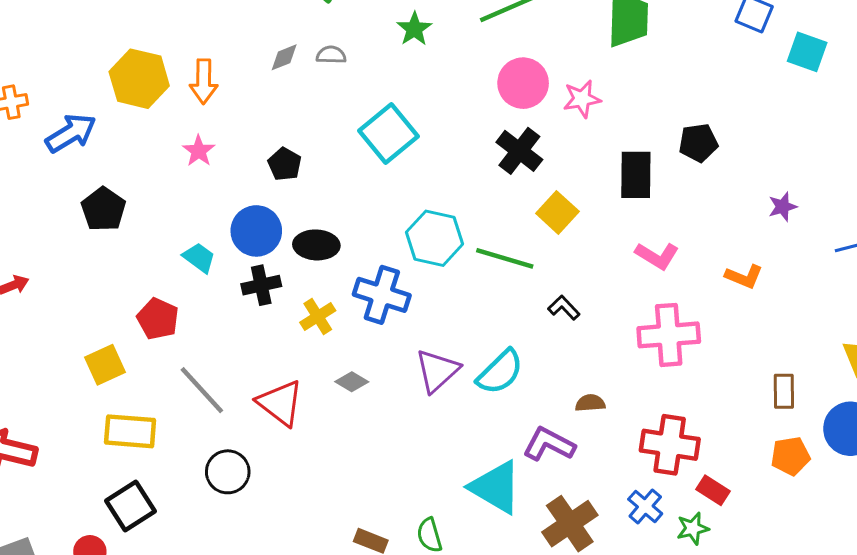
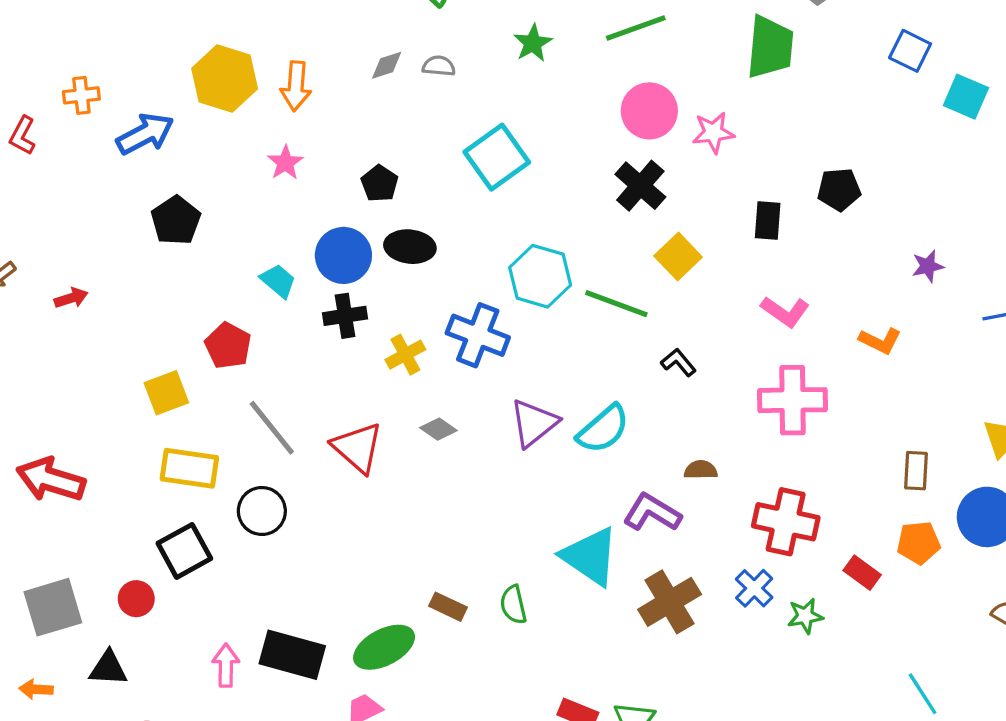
black rectangle: (636, 175) -> (768, 221), size x0.7
black ellipse: (316, 245) -> (410, 247), moved
black circle: (228, 472) -> (262, 511), moved
red rectangle: (713, 490) -> (862, 573), moved

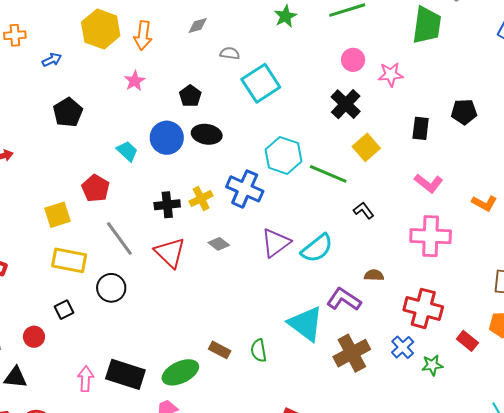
gray semicircle: (439, 66) -> (230, 53), moved
pink circle: (649, 111) -> (353, 60), size x0.7
blue arrow: (145, 134) -> (52, 60), size x0.6
black cross: (345, 316) -> (167, 205), moved
black square: (184, 551) -> (64, 310), size x0.6

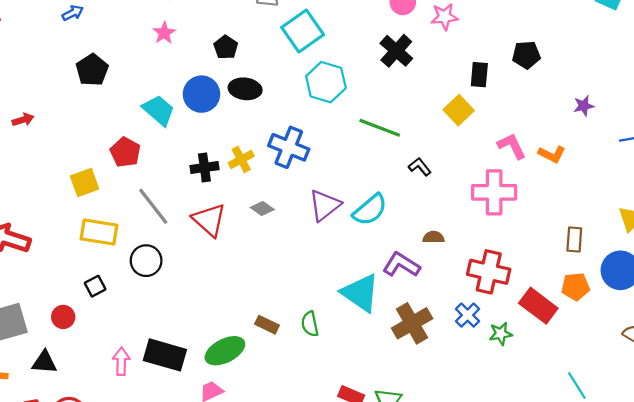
yellow square: (366, 147) -> (459, 110), moved
cyan trapezoid: (127, 151) -> (159, 110), size x1.4
cyan hexagon: (283, 155) -> (326, 82), moved
pink L-shape: (429, 183) -> (512, 146), moved, turned -152
red rectangle: (467, 341) -> (538, 306), size x1.6

